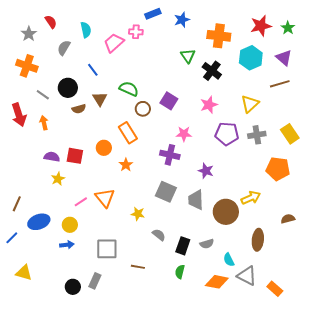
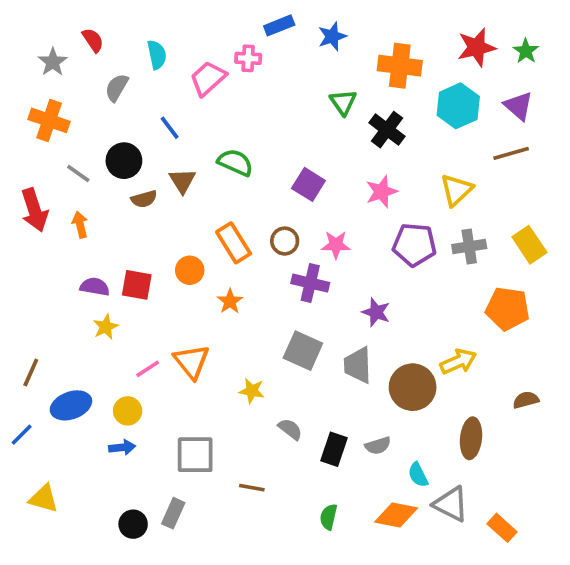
brown circle: (143, 109) -> (285, 241), moved
green semicircle: (180, 272) -> (329, 517), moved

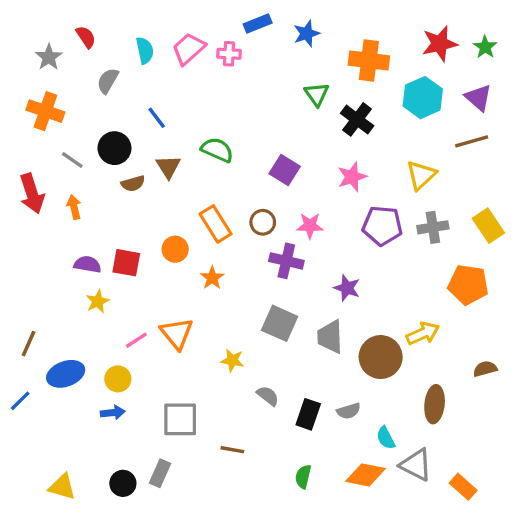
pink trapezoid: (208, 78) -> (189, 49), moved
yellow triangle: (44, 499) -> (62, 487), moved

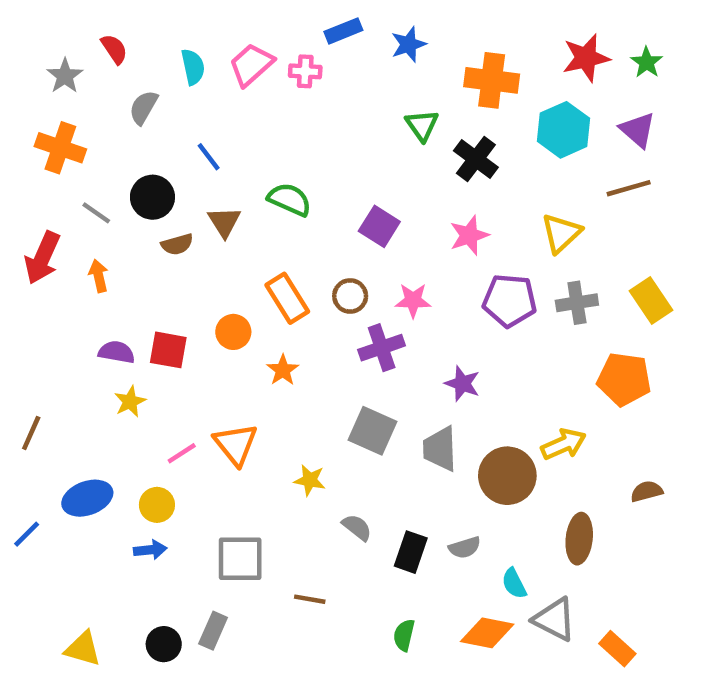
red arrow: (32, 194) -> (42, 258), turned 42
purple cross: (286, 261) -> (382, 348), turned -32
brown line: (29, 344) -> (31, 433), moved

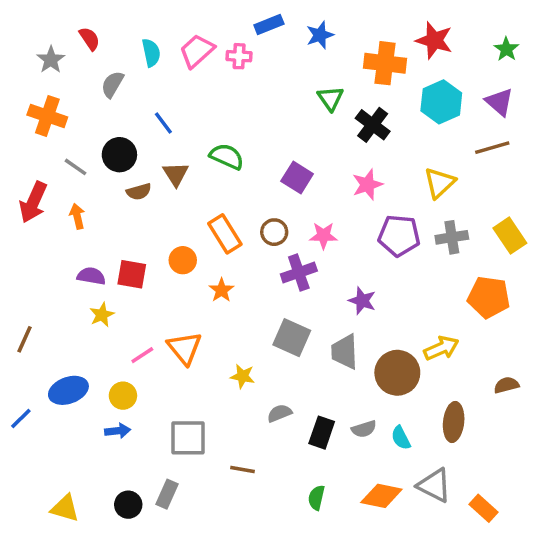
red star: (586, 58) -> (434, 40), moved, turned 30
gray semicircle: (357, 527) -> (279, 413), turned -60
cyan semicircle: (514, 583) -> (401, 438), moved

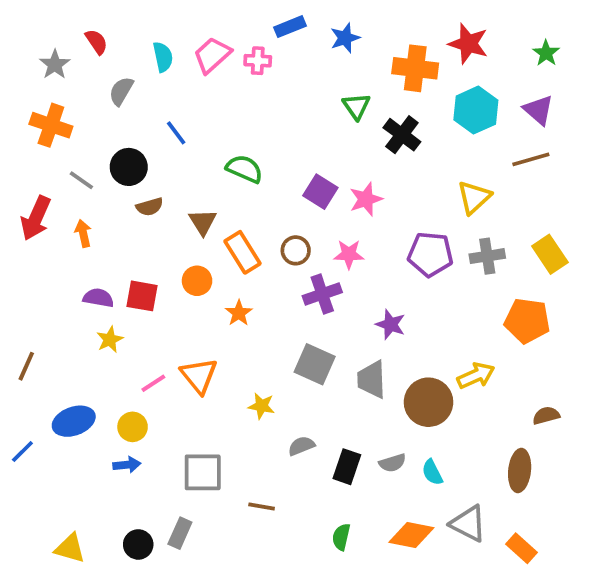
brown triangle: (176, 174) -> (203, 222), moved
pink star: (367, 185) -> (366, 199), moved
brown ellipse: (454, 422) -> (520, 470), moved

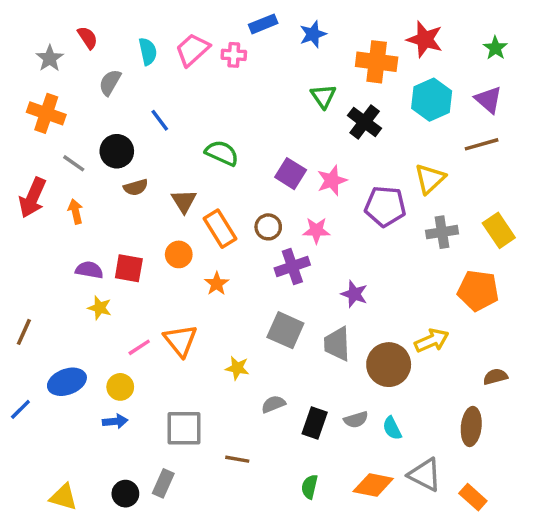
purple pentagon: (430, 254) -> (385, 206), moved
yellow star: (110, 340) -> (100, 308), turned -30

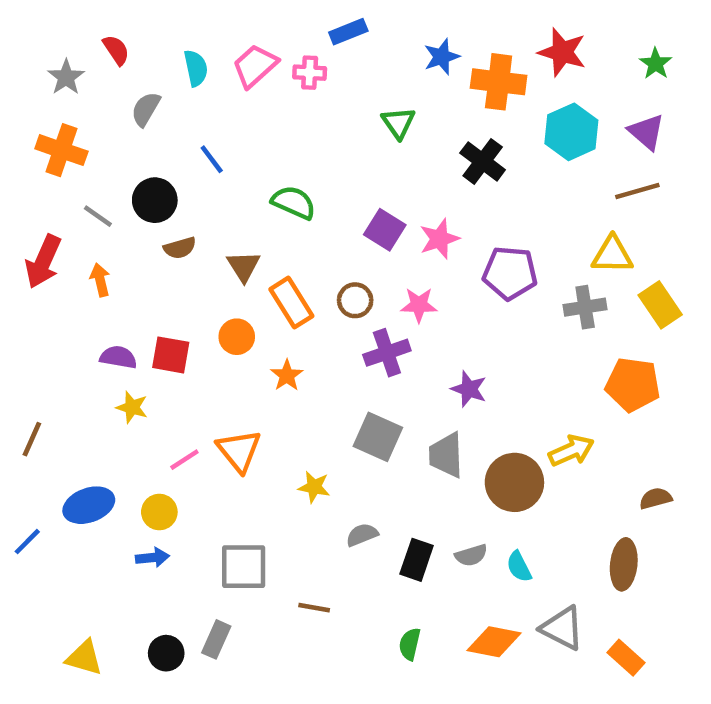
blue star: (313, 34) -> (442, 57), moved
green triangle: (323, 96) -> (398, 123), moved
yellow triangle: (430, 179) -> (612, 255), moved, turned 44

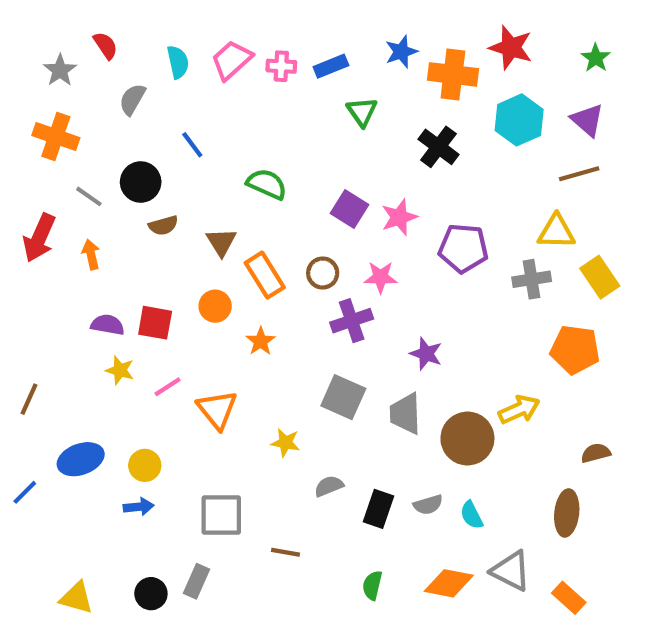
blue rectangle: (348, 32) -> (331, 66), moved
pink line: (184, 460) -> (168, 387), moved

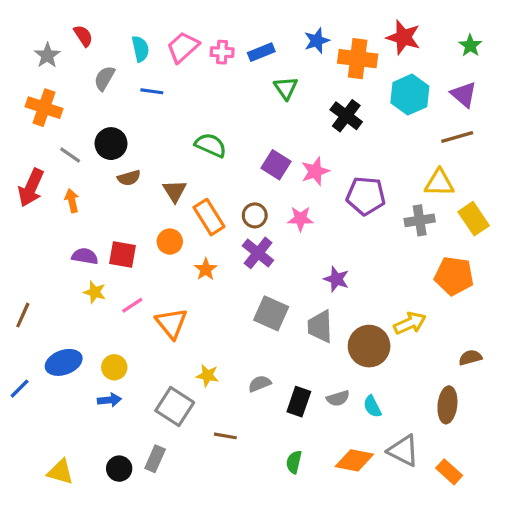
blue line: (192, 145) -> (152, 91), moved, turned -45
purple cross: (352, 321) -> (258, 253), moved, turned -32
yellow star: (285, 443) -> (207, 375), moved
gray square: (221, 515) -> (175, 406), turned 33

